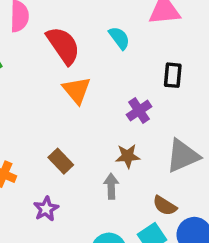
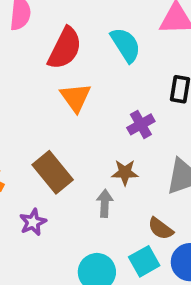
cyan semicircle: (119, 38) -> (126, 45), size x1.4
red semicircle: (63, 45) -> (65, 48), turned 57
brown rectangle: (61, 161) -> (53, 172), size x1.5

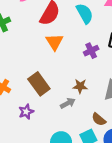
purple cross: (141, 124) -> (91, 51), moved
gray arrow: (105, 203) -> (68, 103), turned 56

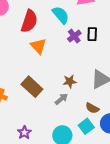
purple cross: (91, 51) -> (74, 36), moved
purple star: (26, 112) -> (24, 133), moved

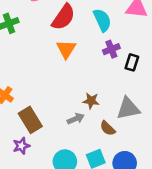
black rectangle: (92, 34) -> (132, 62), moved
brown rectangle: (32, 87) -> (30, 120), moved
brown semicircle: (92, 108) -> (108, 128), moved

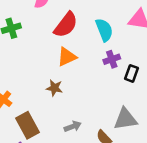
orange triangle: (66, 49) -> (67, 57), turned 30
brown star: (91, 101) -> (54, 88), moved

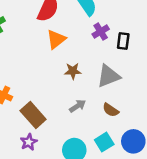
brown star: (54, 88) -> (73, 71), moved
gray triangle: (125, 119) -> (108, 76), moved

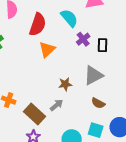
brown star: (73, 71) -> (65, 84), moved
gray arrow: (78, 106) -> (57, 105), moved
cyan square: (104, 142) -> (96, 130), turned -35

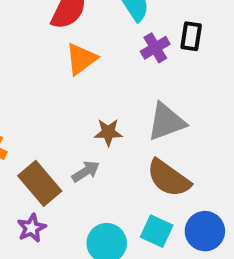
black rectangle: (103, 45) -> (191, 36), moved
brown semicircle: (98, 103) -> (169, 178), size x1.6

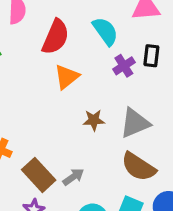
brown star: (108, 132) -> (94, 120), moved
gray arrow: (86, 171) -> (73, 177), moved

